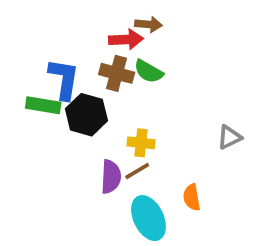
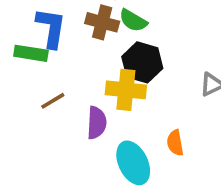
black hexagon: (86, 115) -> (142, 62), moved
yellow cross: (141, 143) -> (126, 90), size x1.5
brown line: (137, 171) -> (53, 101), moved

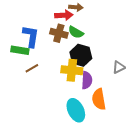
brown line: (53, 101) -> (32, 68), moved
purple semicircle: (97, 123) -> (87, 80), moved
orange semicircle: (175, 143) -> (99, 99), size x1.5

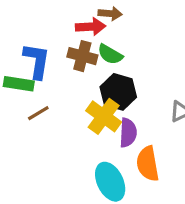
yellow cross: (72, 70) -> (104, 116), turned 30

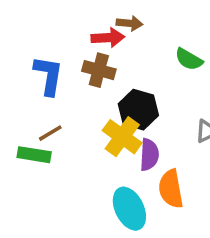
green semicircle: (110, 54) -> (189, 59), moved
green rectangle: (19, 84) -> (34, 155), moved

